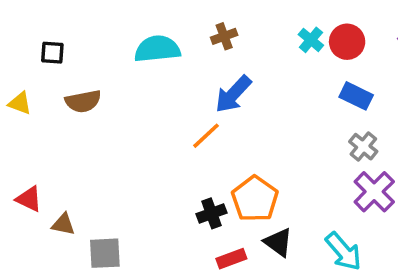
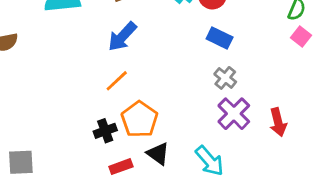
orange line: (206, 136) -> (117, 81), moved

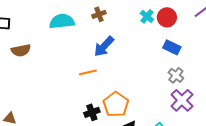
orange line: (117, 81) -> (88, 72), moved, turned 30

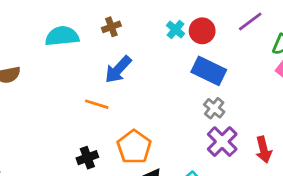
blue rectangle: (172, 47) -> (209, 71), size x1.4
orange line: (88, 72) -> (97, 104), turned 30
black cross: (92, 112) -> (87, 158), moved

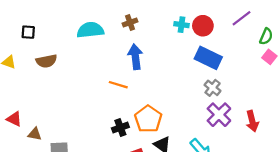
cyan cross: (175, 29) -> (181, 25), turned -32
blue arrow: (118, 70) -> (135, 57), turned 130
black cross: (87, 158) -> (120, 128), moved

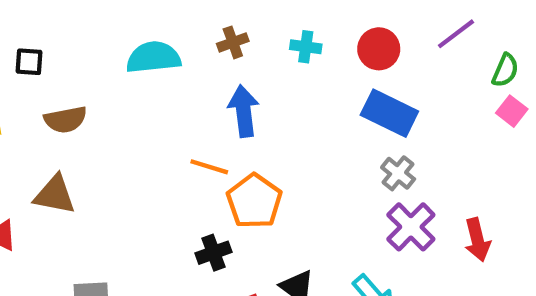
cyan cross: (181, 25) -> (306, 47), moved
orange pentagon: (148, 119) -> (254, 201), moved
brown triangle: (35, 134) -> (55, 195), moved, size x1.5

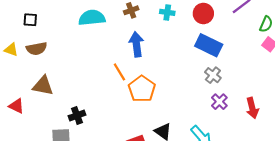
brown semicircle: (66, 120) -> (37, 49), moved
orange line: (209, 167) -> (119, 72), turned 42
purple cross: (411, 227) -> (219, 102), size x0.7
black cross: (214, 253) -> (77, 115), moved

